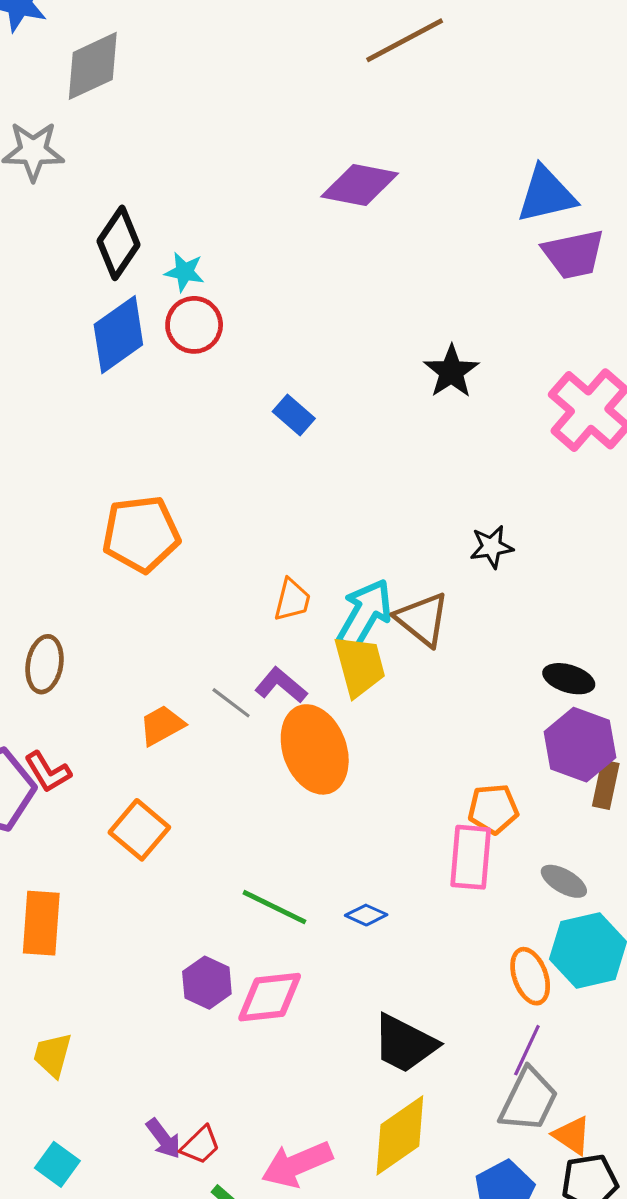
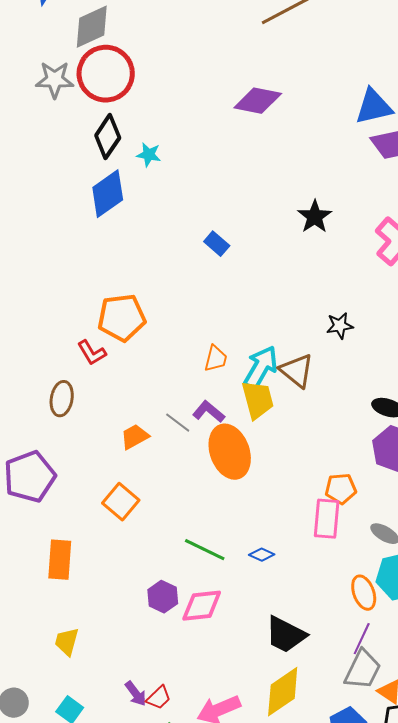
red circle: (194, 325) -> (106, 74), moved, size x1.6
red L-shape: (48, 772) -> (92, 353), moved

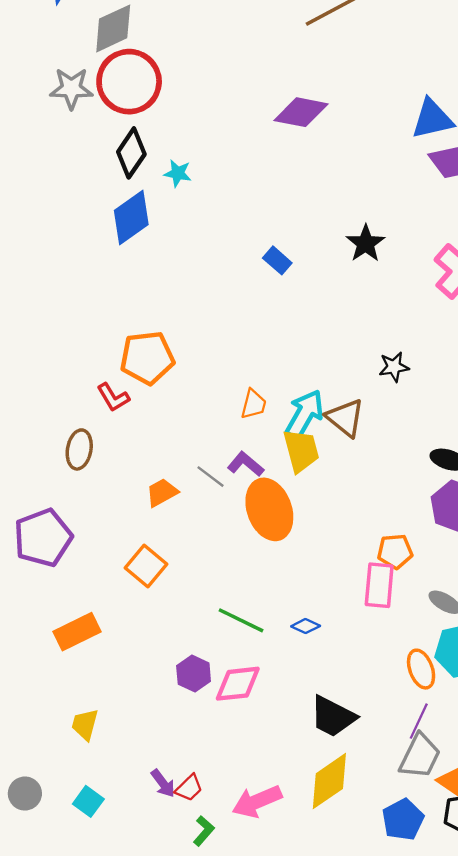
blue rectangle: (217, 244) -> (277, 260), moved
orange rectangle: (60, 560) -> (77, 632), turned 60

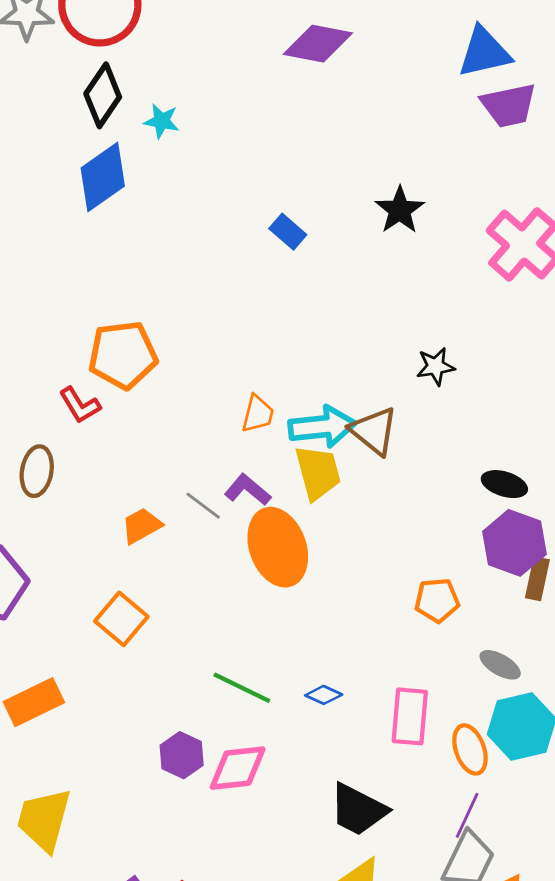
cyan arrow: (304, 414) -> (322, 427), turned 54
pink rectangle: (379, 585) -> (410, 716), moved
yellow trapezoid: (85, 724) -> (44, 820), size x1.6

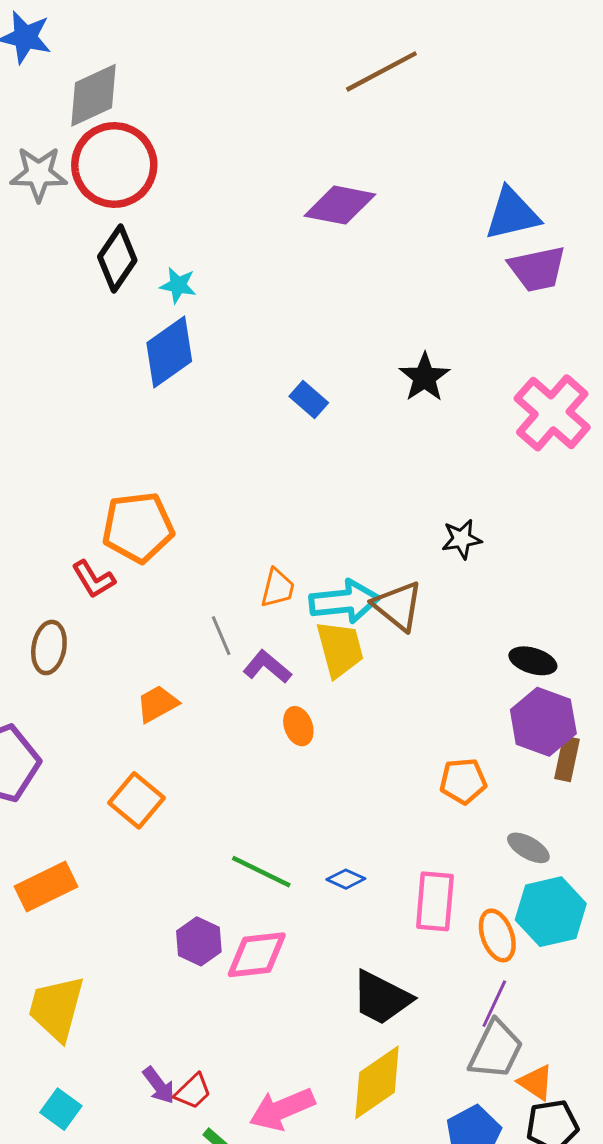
blue diamond: (103, 177) -> (169, 352), moved
gray line: (203, 506) -> (221, 636), moved, turned 30
orange ellipse: (278, 547) -> (298, 726), size x0.5

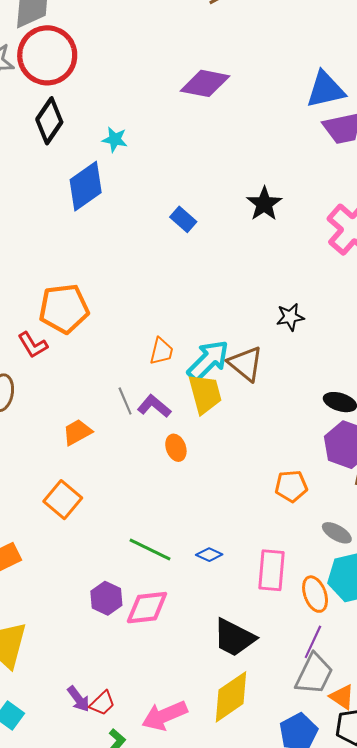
cyan star: (178, 285) -> (115, 139), moved
cyan arrow: (344, 601) -> (208, 361), turned -39
gray line: (221, 636) -> (125, 401), moved

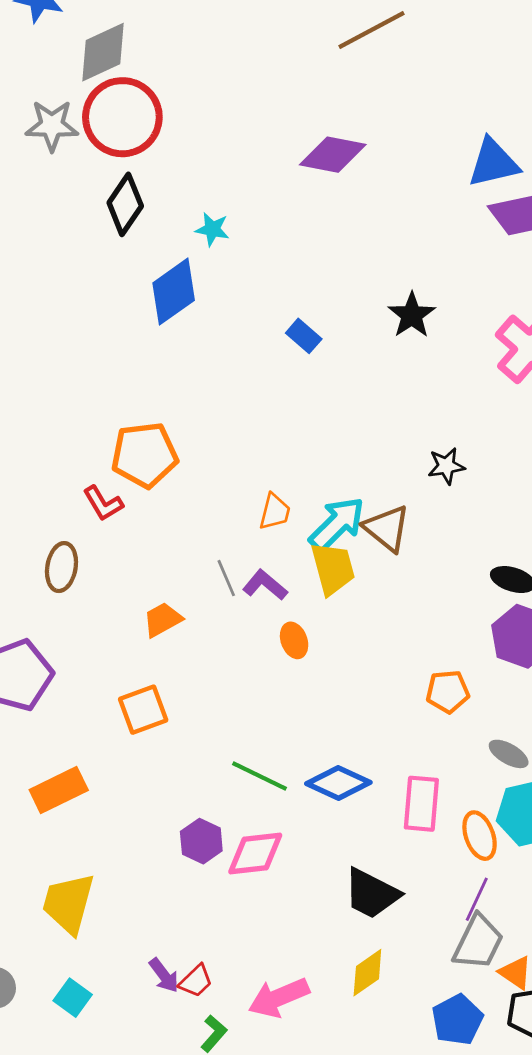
orange square: (63, 500) -> (143, 710), turned 30
blue diamond: (209, 555) -> (338, 783), size x1.8
yellow diamond: (231, 697) -> (367, 973), size x0.7

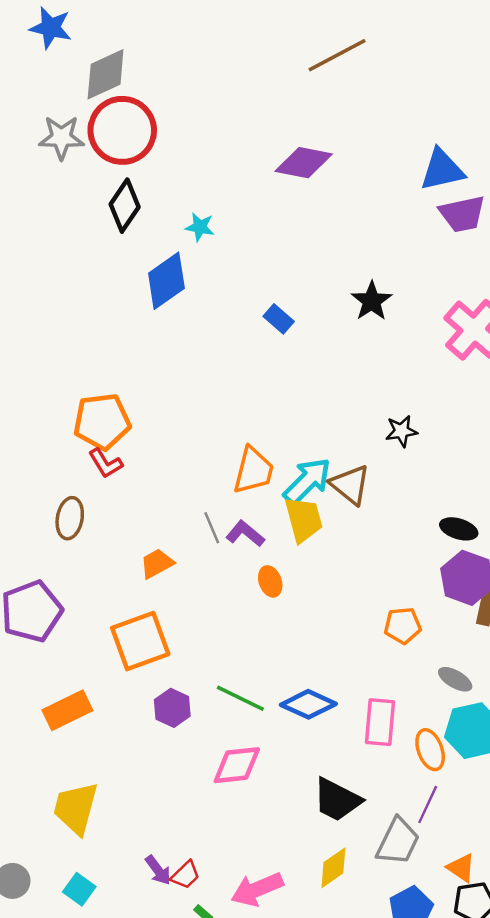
orange pentagon: (145, 455) -> (102, 422), moved
orange trapezoid: (275, 512) -> (253, 470), size x1.5
orange square: (143, 710) -> (140, 641), size x1.4
purple hexagon: (201, 841) -> (172, 708), moved
gray trapezoid: (478, 942) -> (398, 842), moved

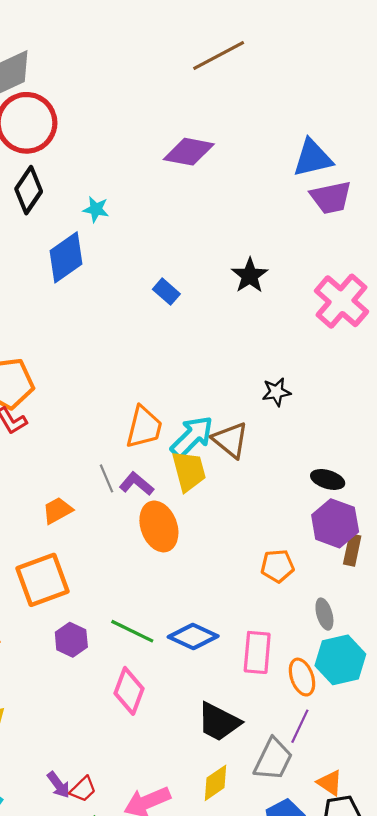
orange ellipse: (270, 581) -> (159, 526), size x1.8
gray ellipse: (455, 679) -> (324, 614), turned 44
pink diamond: (237, 765) -> (129, 691), turned -63

